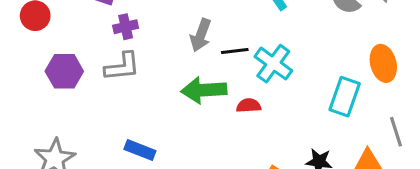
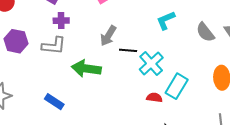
green arrow: (204, 90) -> (86, 69), moved
cyan rectangle: (345, 97) -> (177, 86), moved
red semicircle: (249, 106) -> (154, 98), moved

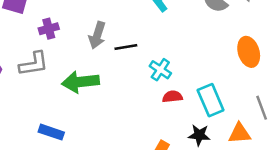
purple cross: (61, 21) -> (49, 29), moved
cyan cross: (151, 64) -> (160, 70), moved, size x0.7
cyan rectangle: (177, 86) -> (211, 100), moved, turned -40

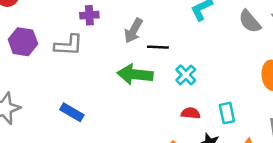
green arrow: (80, 82) -> (135, 74), moved
red semicircle: (172, 97) -> (191, 113), moved
cyan rectangle: (211, 100) -> (227, 113), size x0.7

